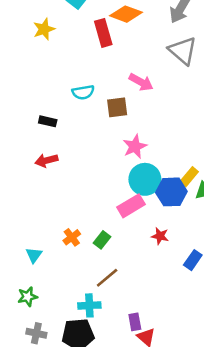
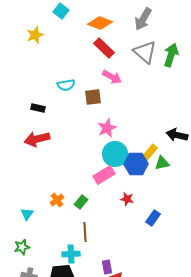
red rectangle: (103, 33) -> (104, 48), moved, turned -30
red arrow: (46, 160) -> (37, 139), size x1.4
brown line: (107, 278) -> (85, 232), turned -54

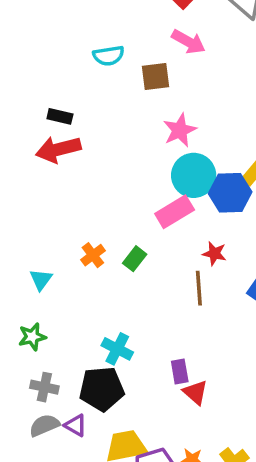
black rectangle: (38, 108) -> (60, 116), moved
brown line: (85, 232) -> (199, 288), moved
cyan cross: (71, 254) -> (117, 349), turned 30

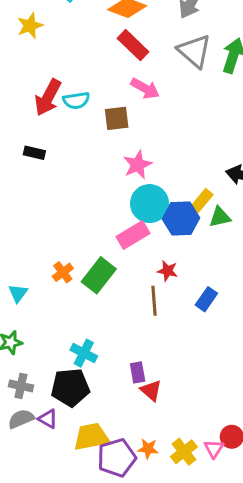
red arrow: (58, 149) -> (48, 97), moved, turned -48
green rectangle: (135, 259) -> (99, 275), size x1.6

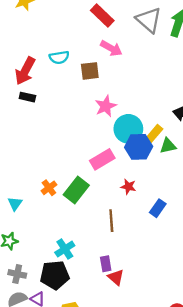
red arrow: (48, 97) -> (25, 71), moved
cyan circle: (150, 204) -> (128, 129), moved
brown line: (154, 301) -> (111, 221), moved
cyan cross: (84, 353) -> (65, 249), turned 30

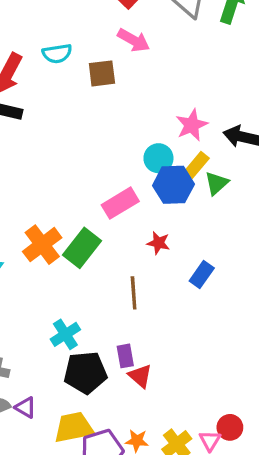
pink star: (106, 106) -> (192, 125), moved
cyan circle: (128, 129) -> (158, 158), size x0.7
green triangle: (168, 146) -> (217, 183), turned -30
orange cross: (49, 188) -> (42, 245), size x1.6
black pentagon: (55, 275) -> (85, 373), moved

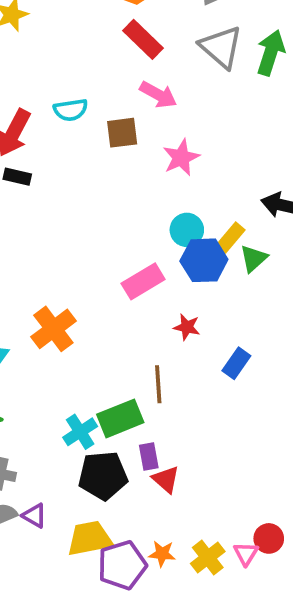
pink star: (192, 125) -> (181, 158), moved
green rectangle: (82, 248) -> (120, 418), moved, turned 30

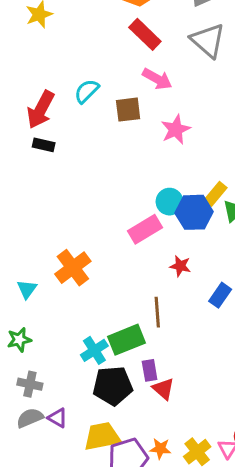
cyan semicircle: (71, 110) -> (87, 91), turned 144
cyan circle: (187, 230) -> (170, 202), moved

